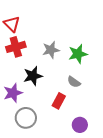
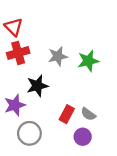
gray semicircle: (74, 82) -> (88, 114), moved
purple circle: (80, 125) -> (83, 137), moved

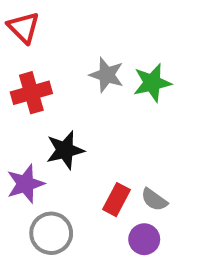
red triangle: (14, 27) -> (23, 27), moved
gray star: (58, 56) -> (107, 75), moved, turned 30
green star: (88, 61) -> (152, 83), moved

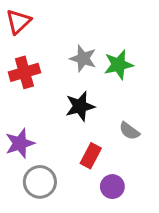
red triangle: (23, 27) -> (18, 21), turned 32
black star: (65, 150) -> (80, 106), moved
gray semicircle: (154, 200) -> (129, 131), moved

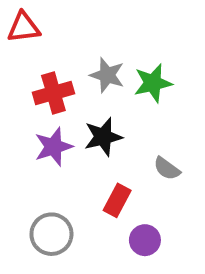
red triangle: (18, 21) -> (24, 27), turned 36
red cross: (24, 72) -> (53, 93), moved
purple star: (20, 143) -> (53, 147), moved

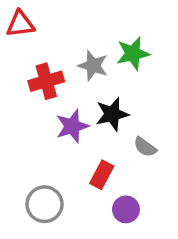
green star: (153, 83) -> (133, 53), moved
black star: (103, 137) -> (112, 114), moved
purple star: (53, 147) -> (72, 126), moved

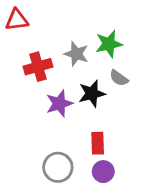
gray semicircle: (145, 147) -> (119, 78), moved
red rectangle: (102, 175) -> (98, 143), moved, turned -30
gray circle: (45, 204) -> (58, 167), moved

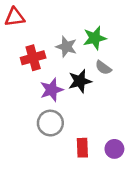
red rectangle: (98, 143) -> (82, 148), moved
gray circle: (58, 167) -> (50, 123), moved
purple circle: (103, 172) -> (114, 149), moved

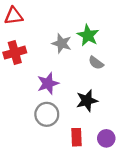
green star: (95, 38) -> (88, 35), turned -30
red cross: (33, 58) -> (15, 53), moved
black star: (80, 81) -> (87, 101), moved

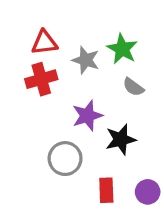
red triangle: (14, 16) -> (44, 43), moved
red cross: (15, 53) -> (41, 79), moved
purple star: (48, 83) -> (87, 116), moved

